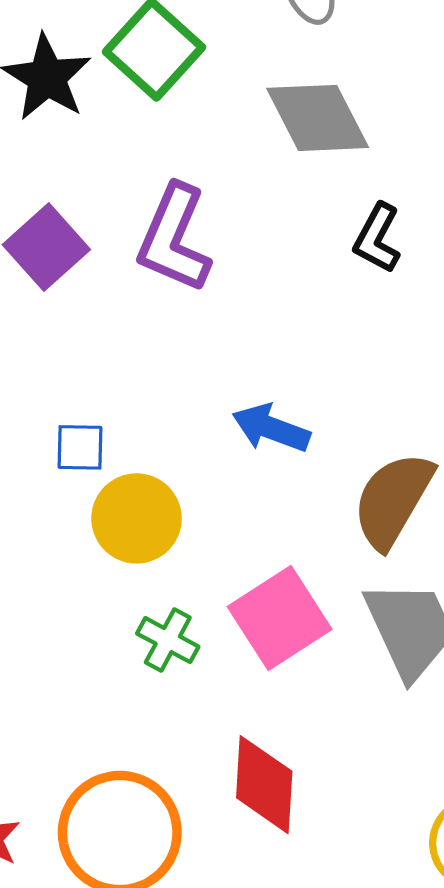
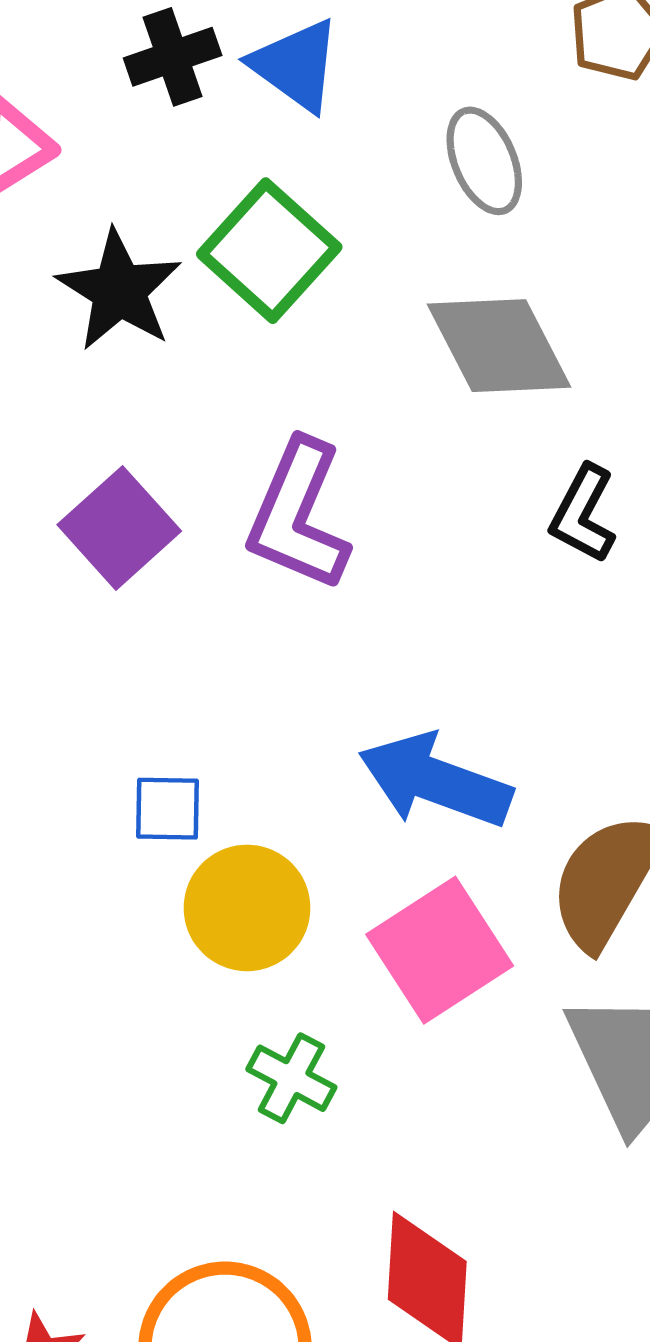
blue arrow: (271, 428) -> (435, 781), size x1.4
pink square: (280, 618) -> (440, 950), moved

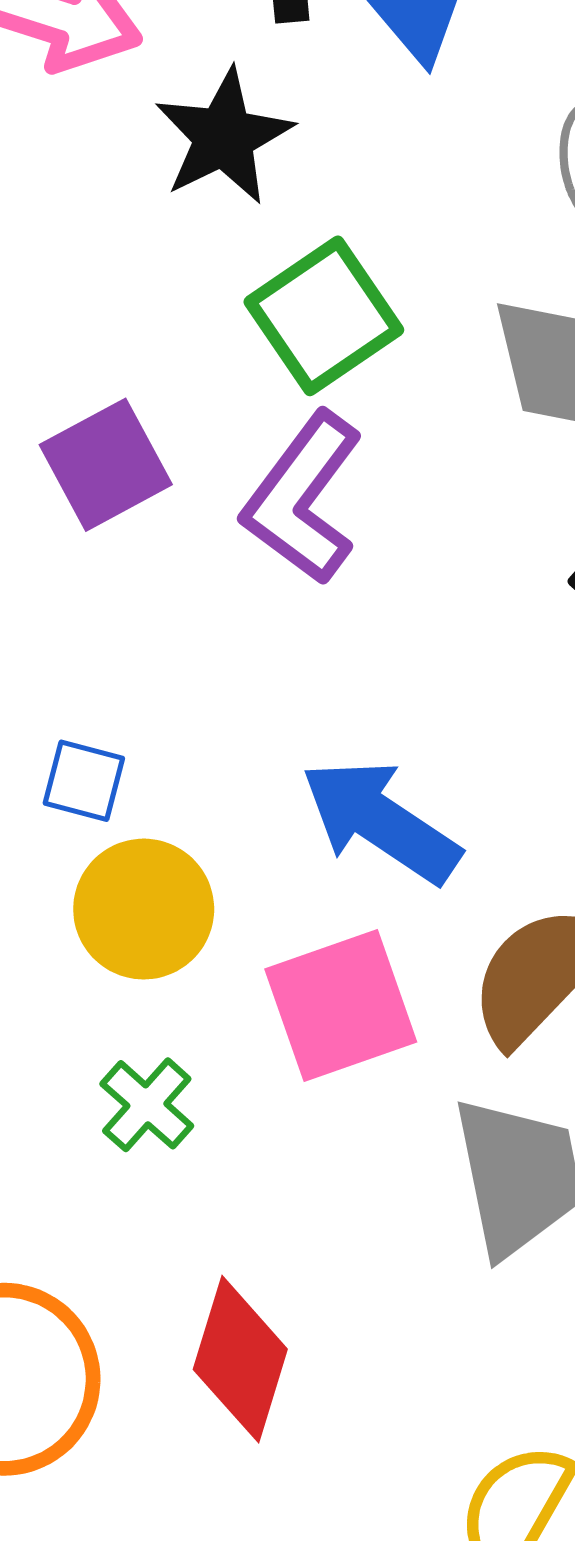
green square: (269, 251) -> (324, 316), moved
black star: (119, 290) -> (224, 137), moved

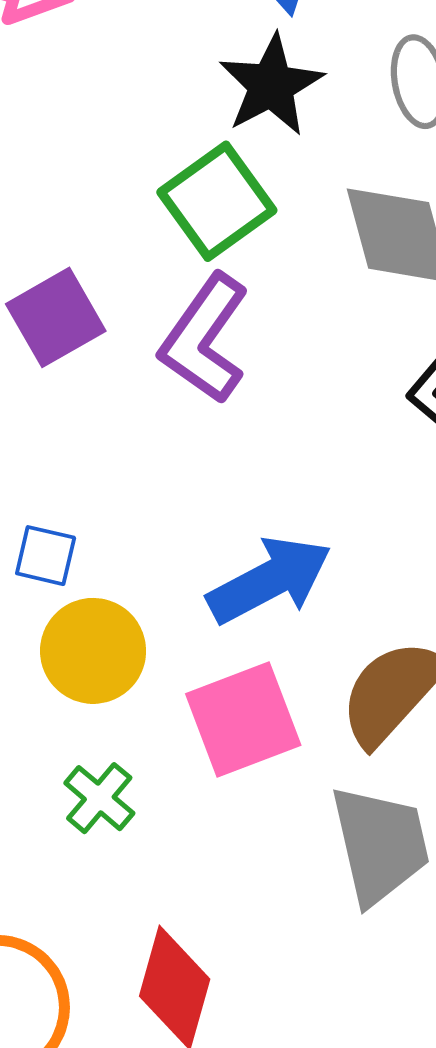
black star: (224, 137) -> (271, 85), moved
blue arrow: (381, 821) -> (270, 580), turned 120

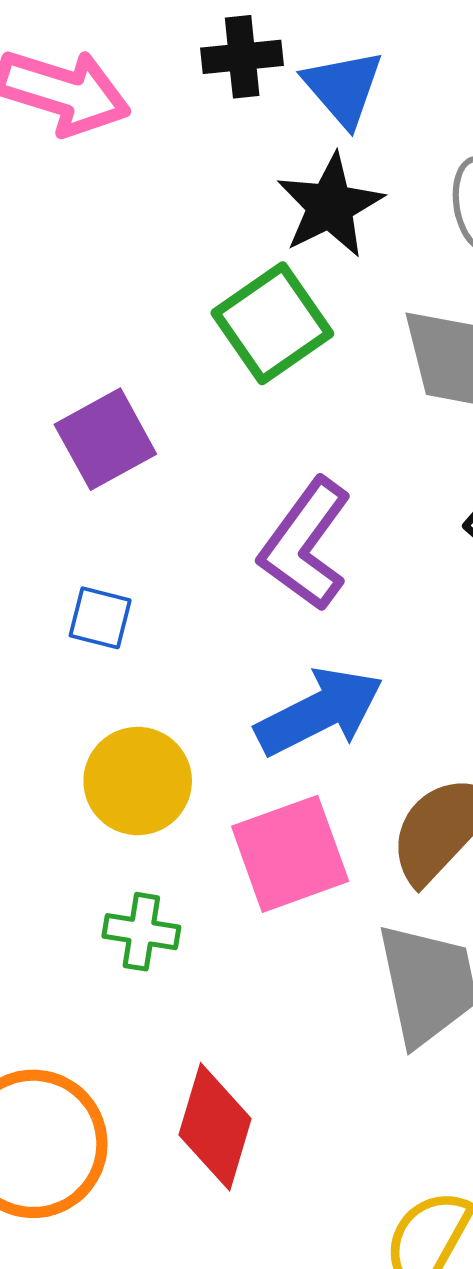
purple L-shape: (204, 339) -> (305, 544), moved
blue square: (46, 556) -> (100, 618), moved
green cross: (99, 798) -> (141, 932), turned -32

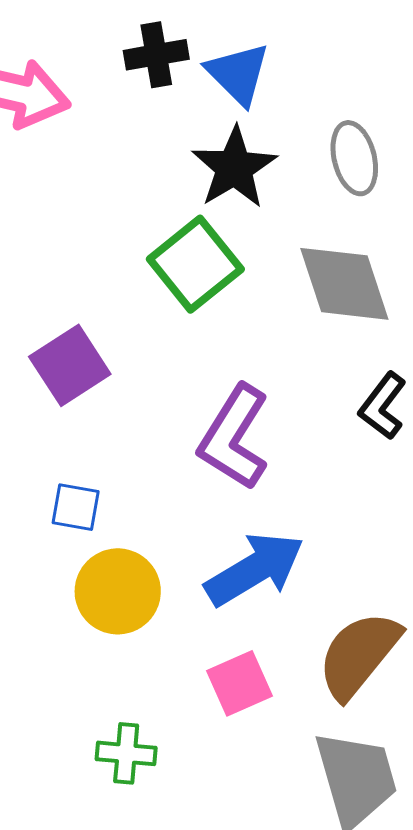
yellow circle: (138, 781) -> (118, 591), moved
pink square: (290, 854) -> (239, 683), size x0.7

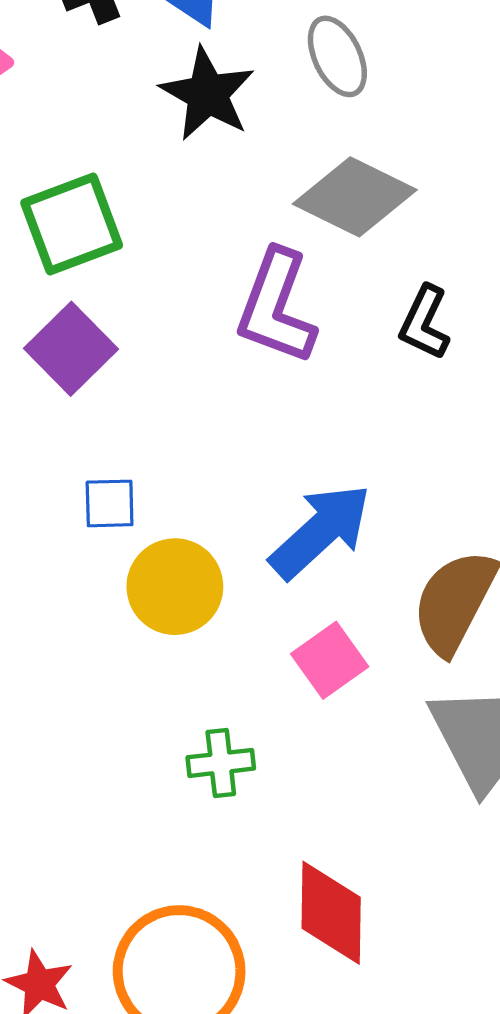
green square: (195, 264) -> (72, 224), moved, turned 30
gray diamond: (344, 284) -> (355, 197), turned -34
purple L-shape: (234, 437) -> (276, 307), moved

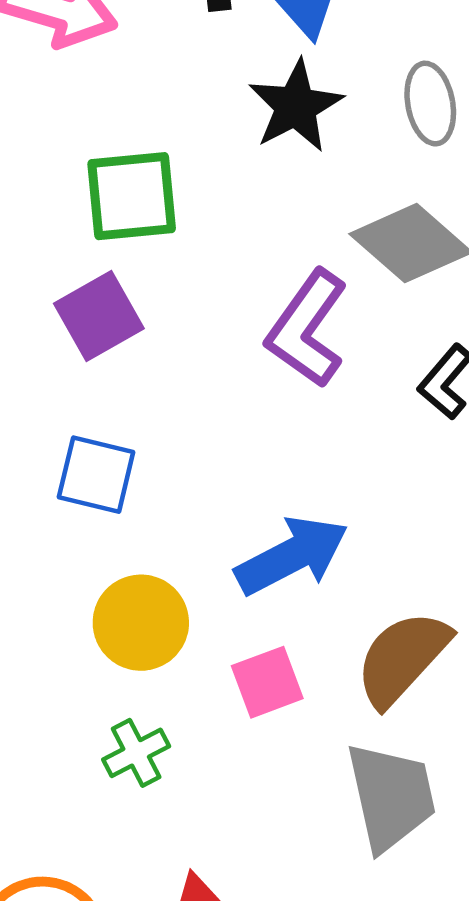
blue square: (110, 503) -> (96, 475), size x1.4
yellow circle: (175, 587) -> (141, 623), moved
green cross: (221, 763) -> (136, 753), turned -36

